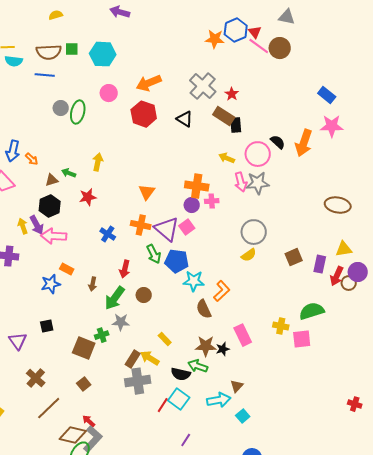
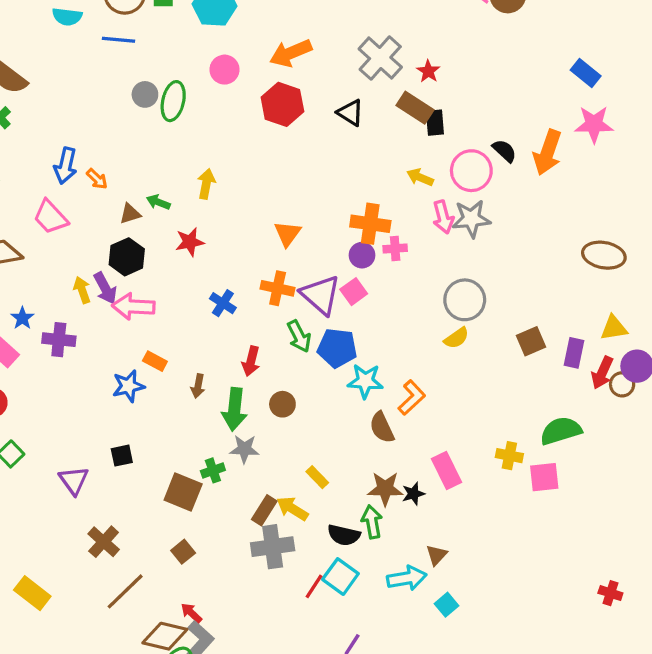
green arrow: (115, 298) -> (234, 409), turned -30
green arrow: (198, 366) -> (372, 522), turned 60
red cross: (355, 404) -> (610, 593), moved

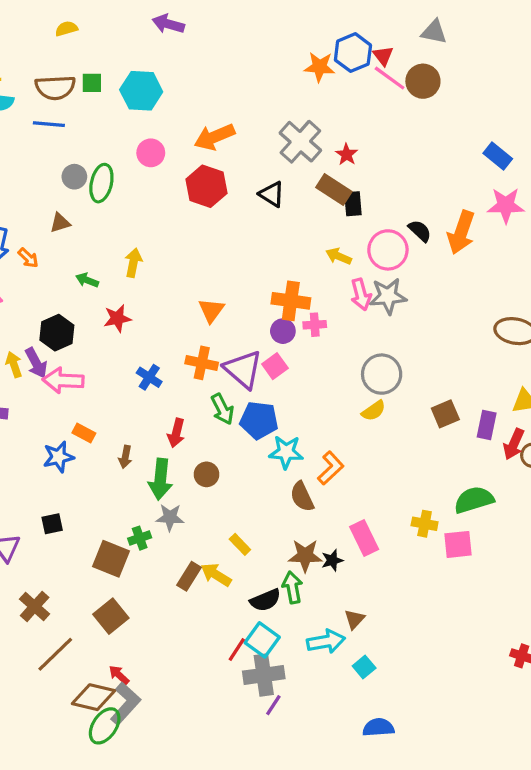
brown triangle: (130, 214) -> (60, 223), moved
black semicircle: (344, 535) -> (265, 600), turned -36
gray cross: (273, 547) -> (264, 675), moved
brown square: (183, 552) -> (111, 616), size x1.5

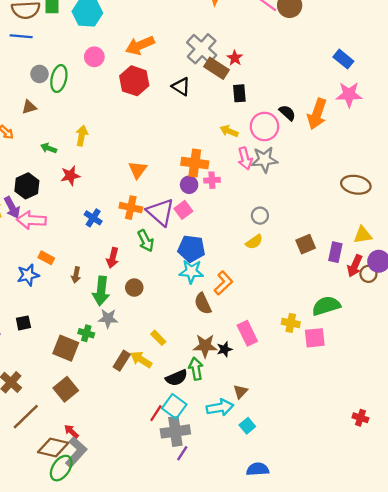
brown rectangle: (334, 189) -> (217, 68), moved
gray circle: (382, 374) -> (260, 216), size x0.6
blue pentagon: (259, 420) -> (191, 249), moved
green cross: (140, 538) -> (86, 333), turned 35

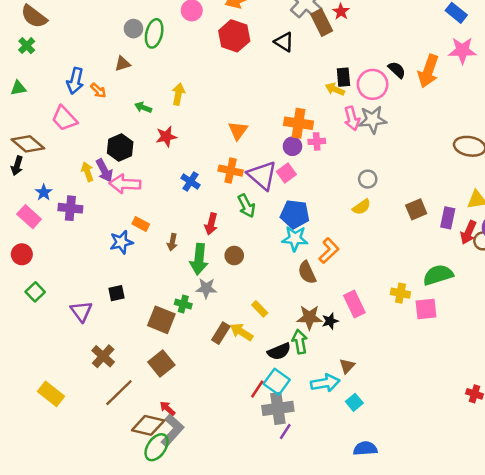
brown rectangle: (217, 68) -> (322, 23), turned 30
black rectangle: (239, 93) -> (343, 77), moved

